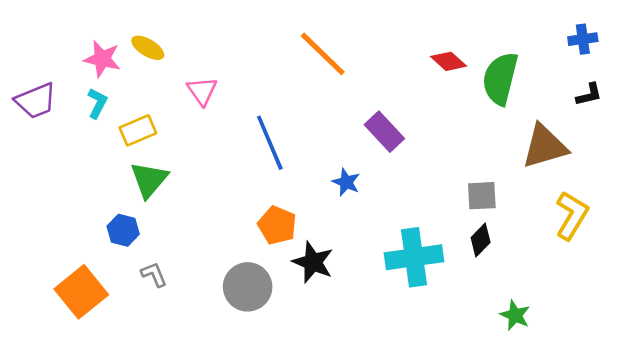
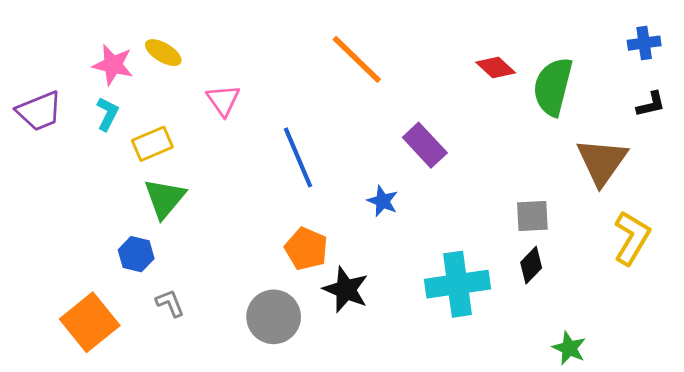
brown triangle: (545, 146) -> (602, 162), turned -39

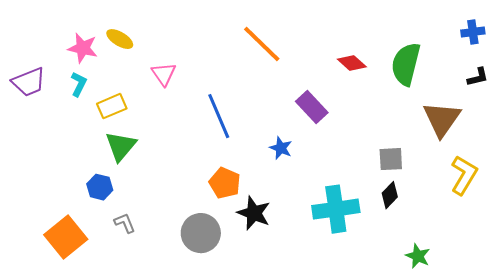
red diamond: (496, 68) -> (352, 63), moved

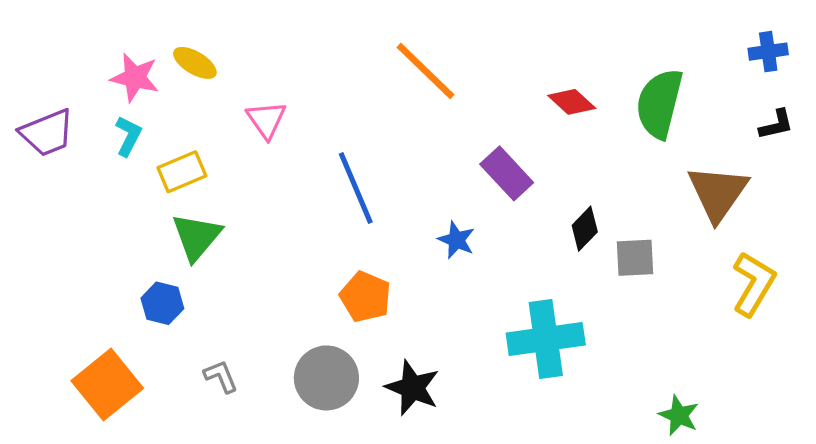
black diamond: (390, 195) -> (585, 229), moved
black star: (254, 213) -> (413, 388), moved
gray L-shape: (125, 223) -> (221, 376), moved

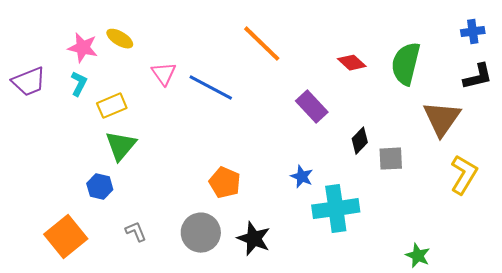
black L-shape: (776, 125) -> (478, 77), size x1.4
blue line: (356, 188) -> (211, 88), moved, turned -39
blue star: (456, 240) -> (302, 177), moved

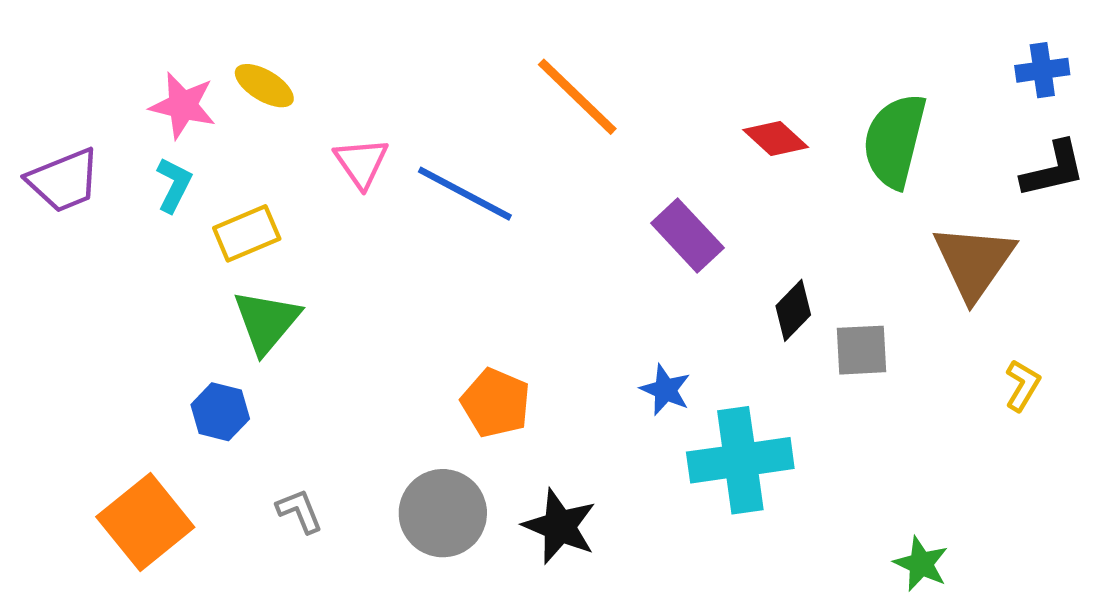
yellow L-shape: (464, 175) -> (1022, 385), size x0.6

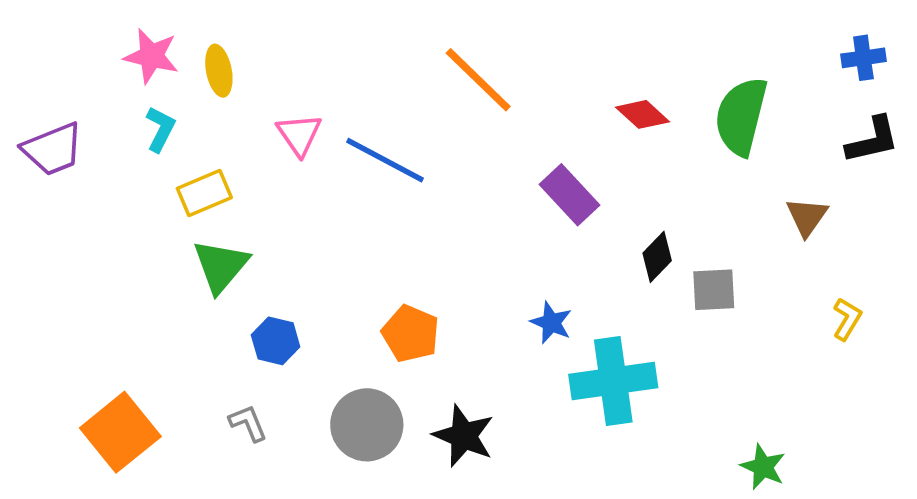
yellow ellipse: (264, 86) -> (219, 71), turned 48
pink star: (183, 105) -> (151, 56), moved
cyan L-shape: (174, 185) -> (160, 129), moved
brown triangle: (974, 262) -> (807, 217), size x0.6
blue hexagon: (220, 412) -> (276, 341), moved

